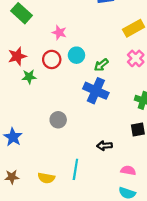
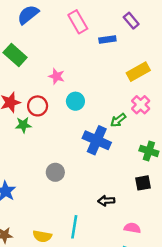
red circle: (52, 59) -> (38, 106), moved
green arrow: (101, 65) -> (118, 120), moved

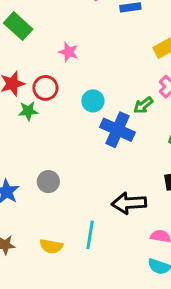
cyan circle: (75, 101) -> (93, 101), moved
gray circle: (55, 172) -> (48, 182), moved
black arrow: (106, 201) -> (129, 203), size x1.6

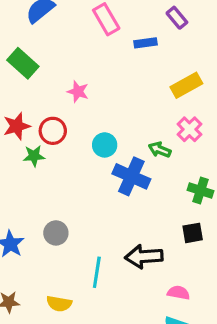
green arrow: (143, 105) -> (160, 150), turned 60
cyan line: (90, 235) -> (97, 272), moved

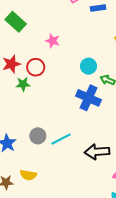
cyan circle: (105, 145) -> (89, 66), moved
cyan line: (97, 272) -> (61, 139), moved, turned 54
yellow semicircle: (59, 304) -> (28, 175), moved

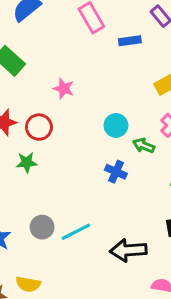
green star: (23, 84) -> (27, 162), moved
blue cross: (89, 98) -> (116, 172), size x0.6

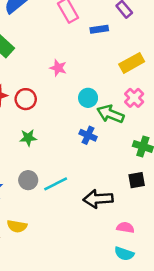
pink star: (64, 89) -> (58, 68), moved
green arrow: (144, 146) -> (110, 114), size x1.5
green star: (27, 162) -> (28, 138), moved

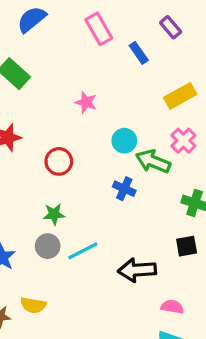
blue rectangle: (99, 29) -> (139, 53), turned 63
red circle: (26, 99) -> (59, 161), moved
green star: (28, 138) -> (54, 214), moved

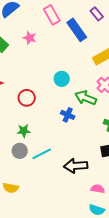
blue rectangle: (139, 53) -> (77, 30), size x1.6
pink star: (86, 102) -> (30, 38), moved
cyan circle: (124, 141) -> (62, 79), moved

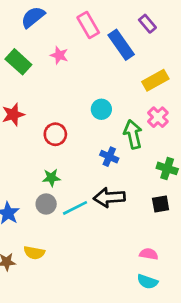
green arrow: (86, 98) -> (133, 134), turned 55
black arrow: (76, 166) -> (109, 197), moved

